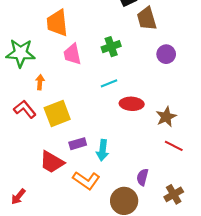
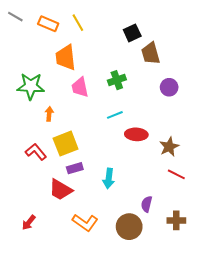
red L-shape: (25, 109) -> (36, 152), moved
purple rectangle: (78, 144) -> (75, 168), moved
orange L-shape: (86, 180) -> (85, 223), moved
brown cross: (174, 194) -> (176, 220), turned 30

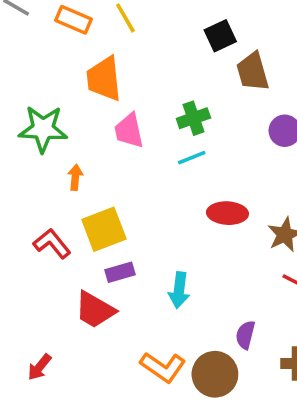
cyan line: (115, 115) -> (192, 158), moved
orange L-shape: (85, 223) -> (163, 367), moved

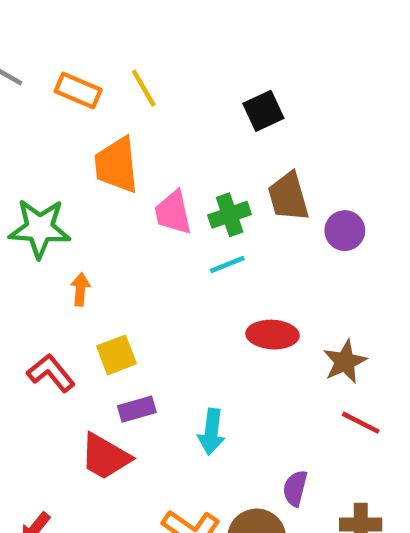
brown trapezoid: (253, 72) -> (288, 197), moved
pink trapezoid: (129, 131) -> (173, 212), moved
yellow square: (104, 229) -> (117, 355), size x0.7

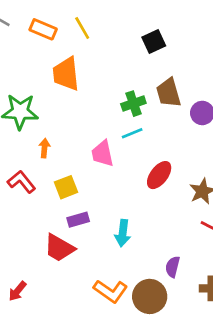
pink trapezoid: (173, 212) -> (102, 153), moved
red ellipse: (272, 335) -> (159, 175), turned -56
red L-shape: (51, 373) -> (21, 182), moved

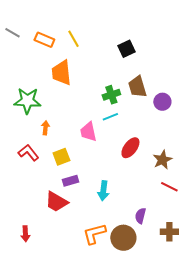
red arrow: (17, 291) -> (25, 234), turned -42
orange L-shape: (111, 291) -> (94, 234), turned 130

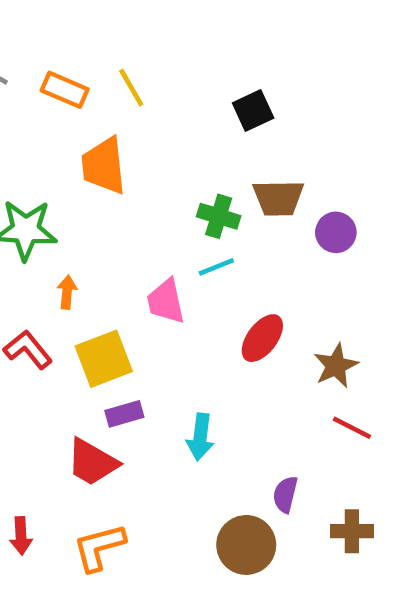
brown trapezoid: (137, 87) -> (278, 198), turned -75
green cross: (111, 95) -> (219, 216), turned 36
yellow square: (61, 157) -> (104, 359), size x1.4
orange L-shape: (94, 234) -> (99, 547), moved

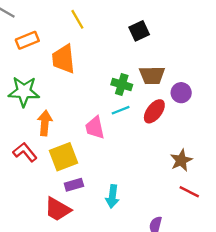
orange rectangle: (65, 90) -> (27, 40), moved, turned -45
orange arrow: (67, 292) -> (45, 123), size x1.5
red ellipse: (262, 338) -> (154, 111), moved

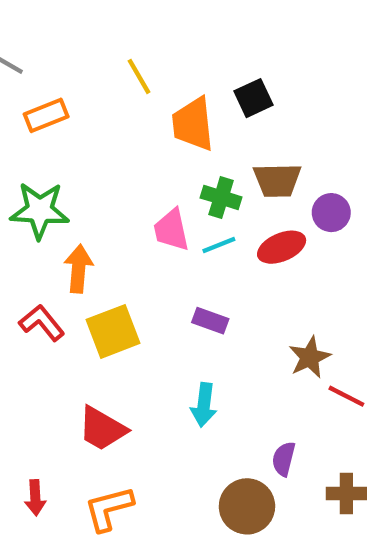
orange trapezoid: (63, 59) -> (193, 124), moved
red ellipse: (154, 111) -> (282, 247), turned 30
pink trapezoid: (95, 128) -> (171, 230), moved
brown star: (181, 160) -> (310, 357), moved
purple rectangle: (74, 185) -> (210, 321), moved, turned 36

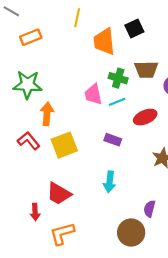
yellow line: (139, 76) -> (77, 18), turned 42
red ellipse: (282, 247) -> (145, 117), moved
red arrow: (35, 498) -> (35, 212), moved

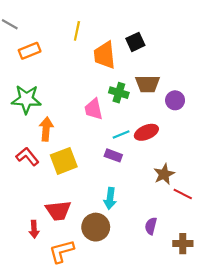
cyan line: (117, 102) -> (121, 134), moved
red trapezoid: (59, 194) -> (58, 211), turned -36
brown circle: (131, 232) -> (96, 227), moved

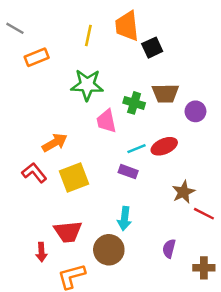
orange trapezoid: (105, 55) -> (127, 26), moved
green star: (26, 99) -> (87, 85), moved
orange arrow: (46, 129) -> (55, 143), turned 55

